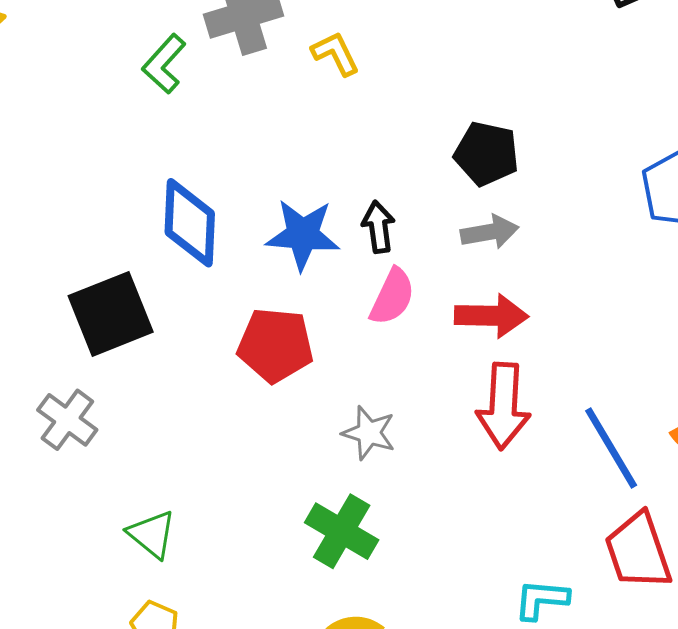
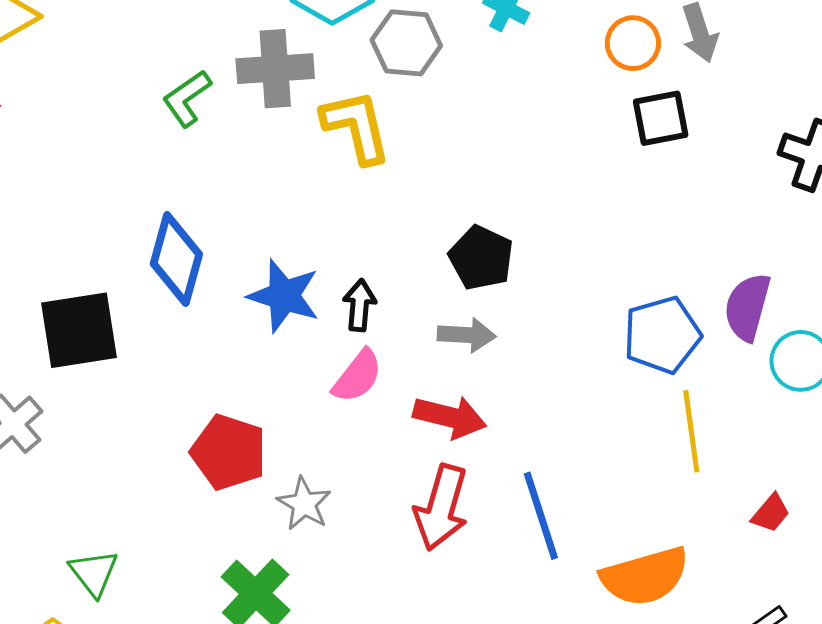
yellow L-shape: (335, 54) -> (356, 127), size x1.6
red pentagon: (275, 345) -> (229, 452), moved
blue line: (611, 448) -> (541, 516), moved
green triangle: (152, 534) -> (94, 573), moved

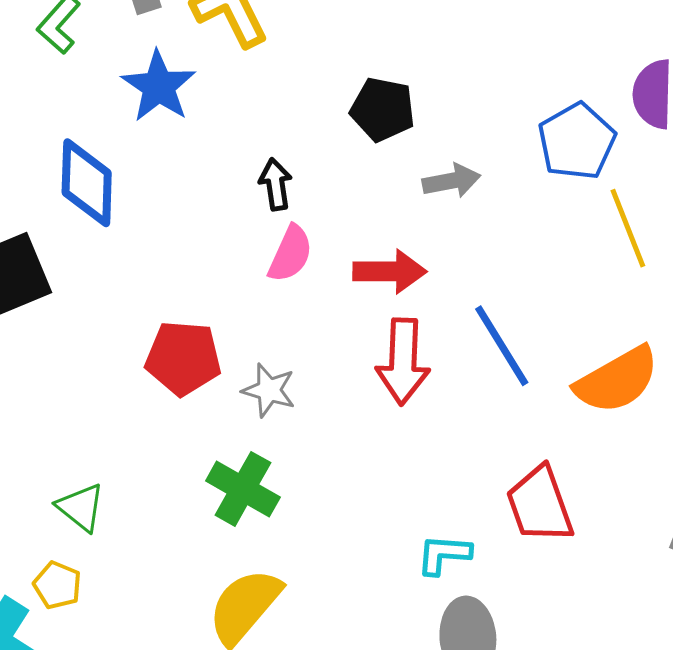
blue star: (284, 296) -> (159, 86), moved, turned 30
gray arrow: (467, 335) -> (452, 181), moved

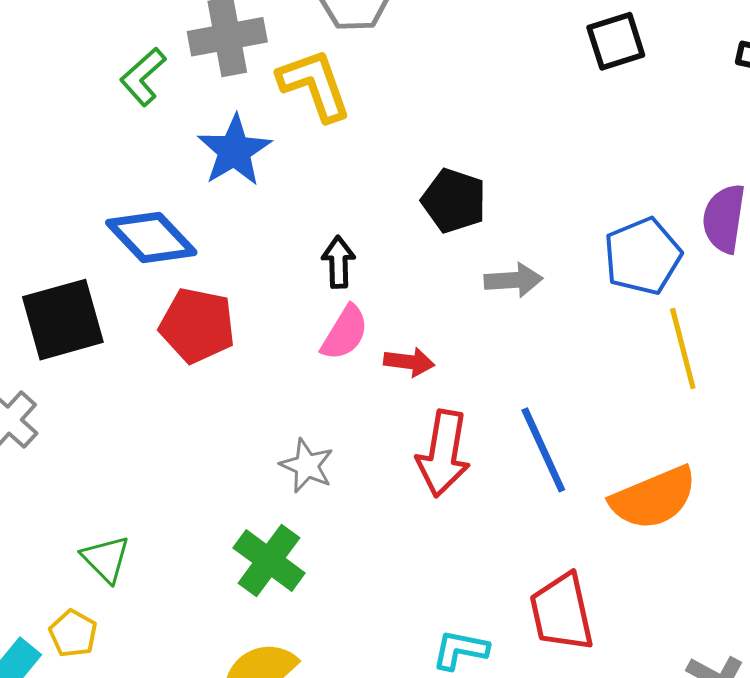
blue diamond: (87, 183) -> (151, 237), turned -52
red arrow: (390, 271) -> (409, 362), moved, size x0.7
red pentagon: (183, 358) -> (197, 325), moved

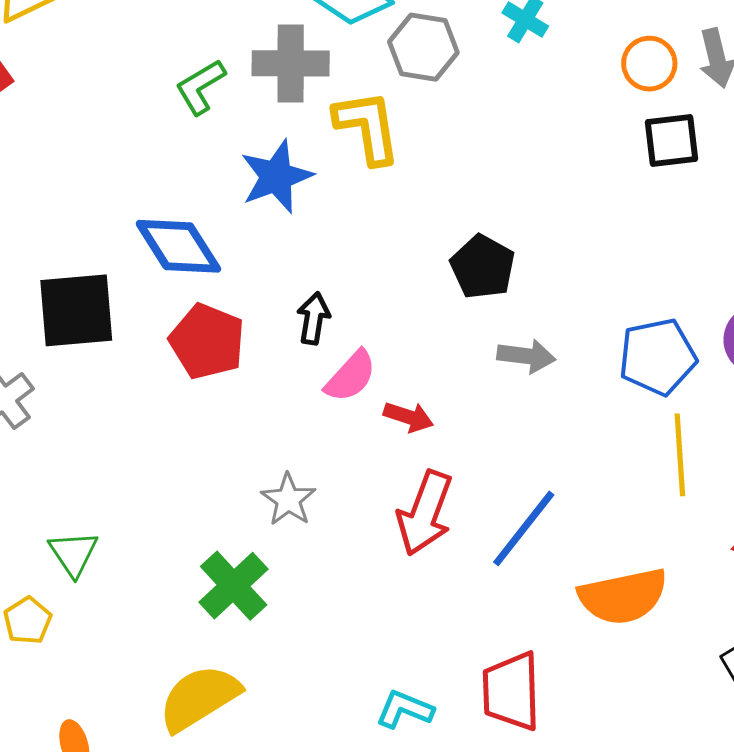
black arrow: (339, 262) -> (314, 318), moved
blue line: (543, 450) -> (524, 528), turned 52

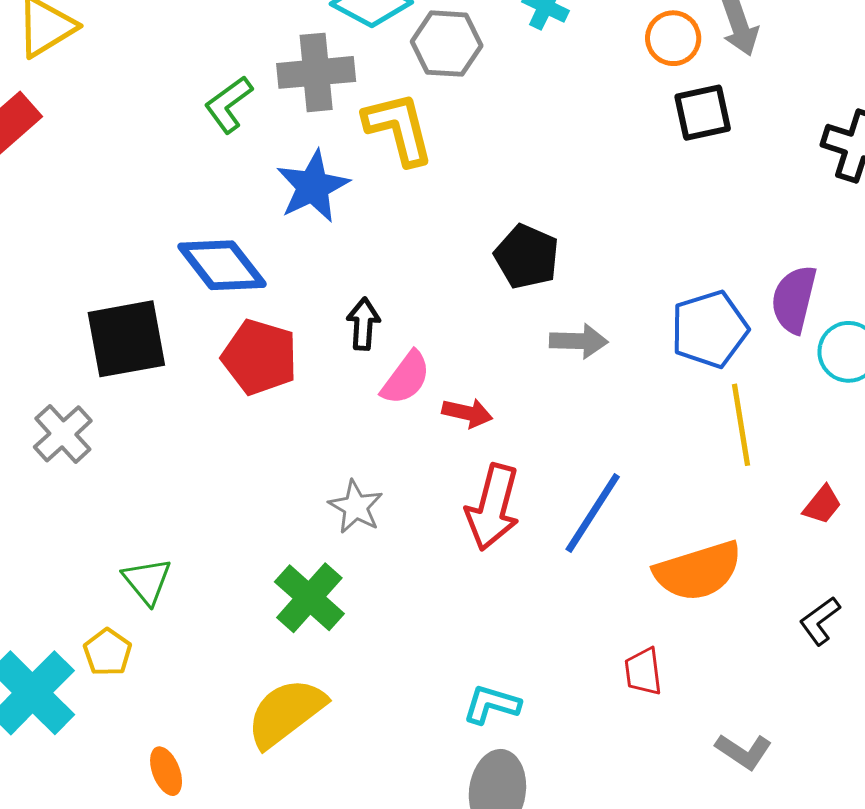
red trapezoid: (511, 691) -> (643, 672), moved, size x0.6

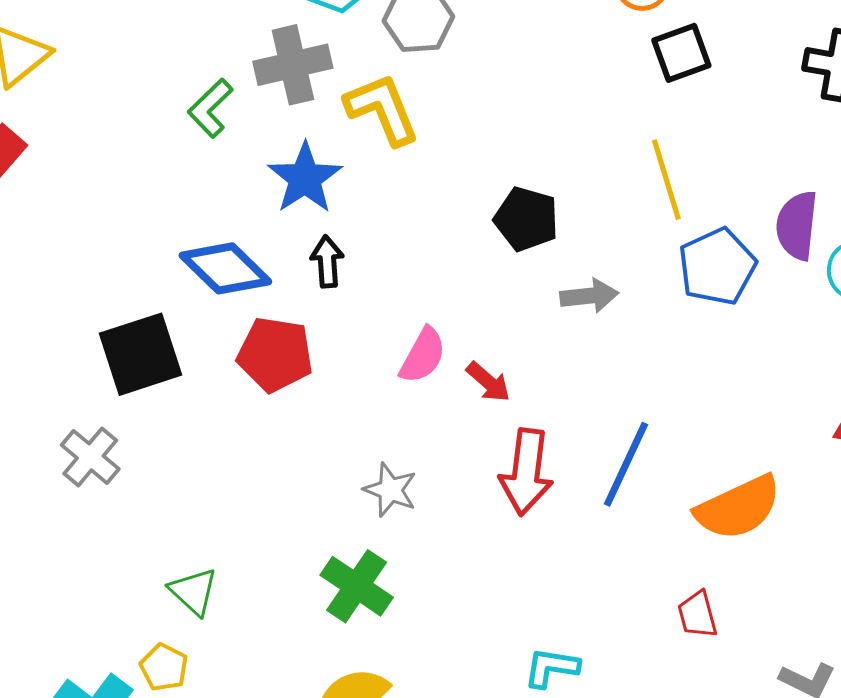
black arrow: (363, 324) -> (327, 262), moved
red arrow: (467, 413) -> (488, 382), turned 36
yellow line: (741, 425) -> (666, 180), moved

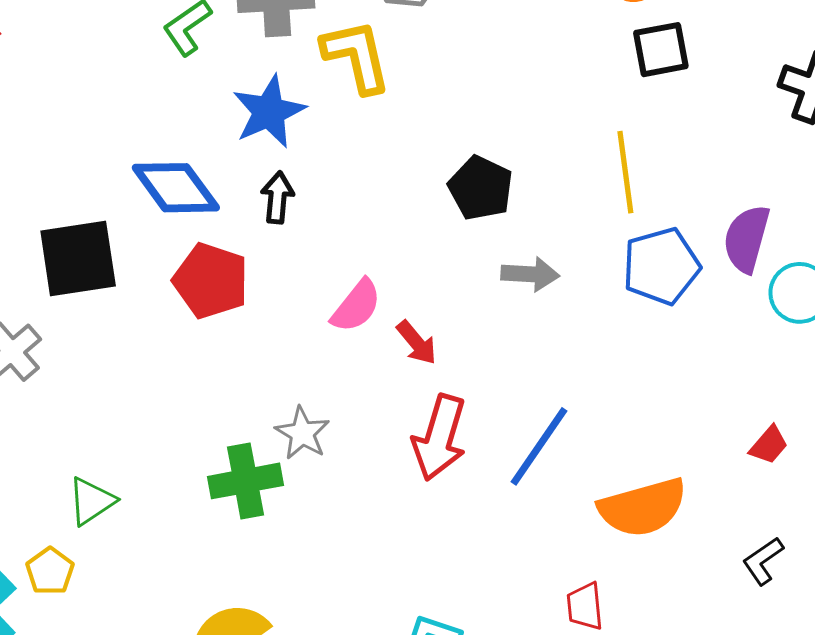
green cross: (357, 586) -> (246, 481), moved, turned 36
green triangle: (193, 591) -> (92, 501), turned 34

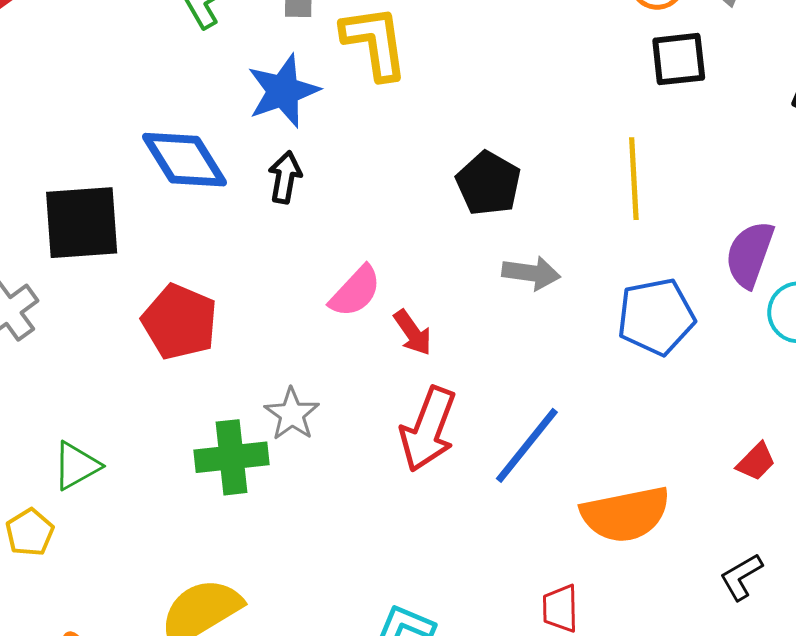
blue pentagon: (661, 266) -> (656, 317), moved
red pentagon: (211, 281) -> (180, 322), moved

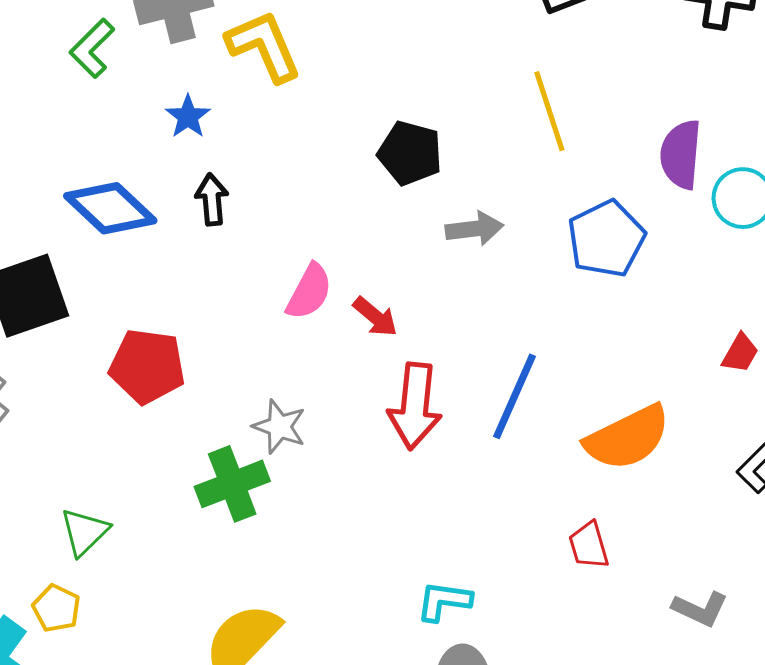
blue star: (283, 91) -> (188, 117), size x0.6

